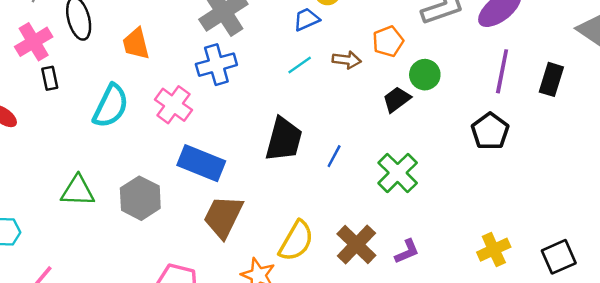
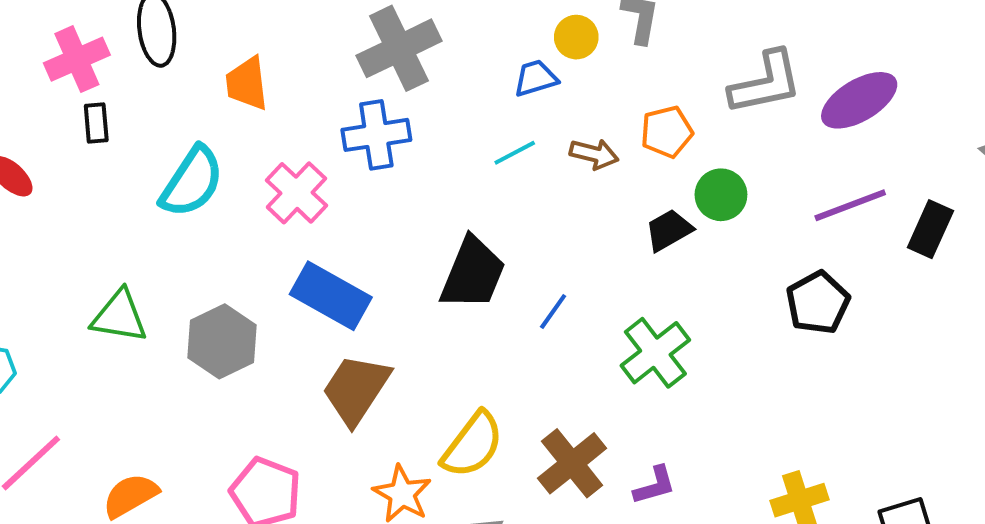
purple line: (502, 71) -> (850, 205), turned 51

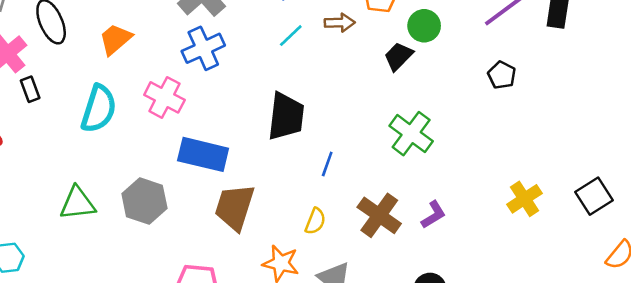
orange trapezoid: (247, 84) -> (115, 39), turned 72
black pentagon: (818, 303) -> (502, 75), size x0.7
blue line: (553, 311) -> (327, 164), moved
yellow semicircle: (473, 445) -> (315, 221), size x0.6

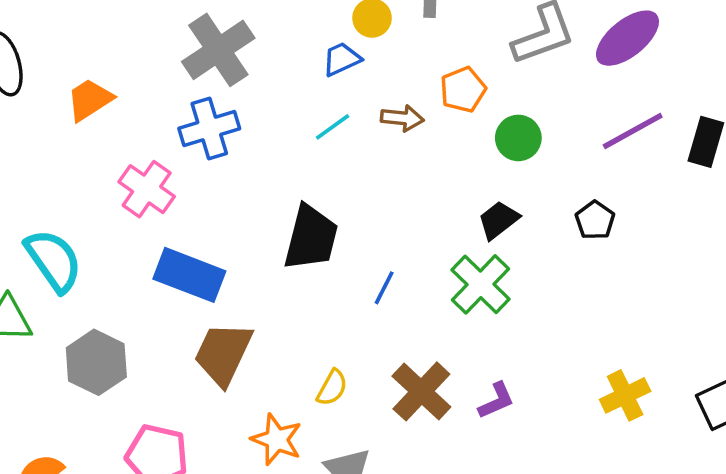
black trapezoid: (398, 56) -> (499, 220), moved
black pentagon: (502, 75) -> (595, 220), moved
cyan semicircle: (99, 109) -> (54, 260), moved, turned -60
blue line: (327, 164) -> (384, 288), moved
gray hexagon: (144, 201) -> (96, 362), moved

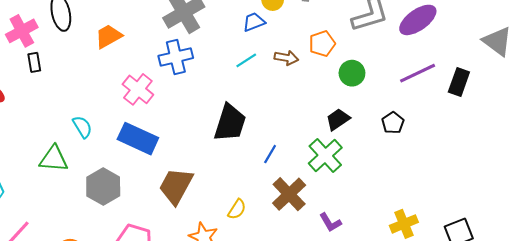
cyan semicircle: (54, 260) -> (82, 127), size x0.6
blue rectangle: (189, 275) -> (138, 139), moved
brown cross: (421, 391) -> (289, 194), moved
purple L-shape: (496, 401) -> (330, 222), turned 80

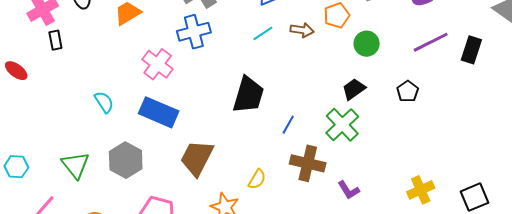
green triangle: (54, 159) -> (75, 165), moved, turned 48
brown cross: (289, 194) -> (308, 163), turned -32

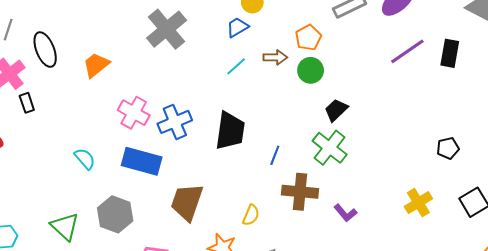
blue cross: (194, 32) -> (175, 122), moved
green circle: (367, 44) -> (311, 70), moved
black pentagon: (408, 91) -> (448, 148), moved, turned 30

